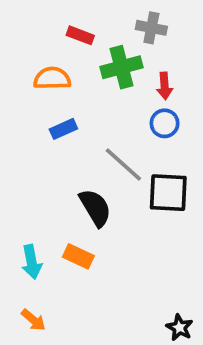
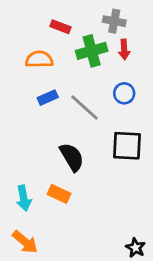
red arrow: (165, 86) -> (124, 49), moved
gray line: (123, 165) -> (85, 108), moved
orange arrow: (33, 320) -> (25, 242), size x1.4

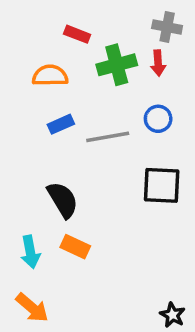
gray cross: (114, 21) -> (167, 27), moved
gray line: (85, 108) -> (108, 137), turned -52
black semicircle: (72, 157) -> (63, 200), moved

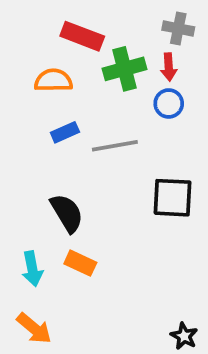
red rectangle: (77, 34) -> (82, 36), size x1.5
blue circle: (158, 119) -> (169, 103), moved

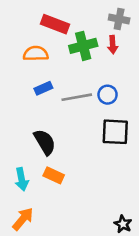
blue circle: (169, 103) -> (108, 95), moved
orange arrow: (34, 328) -> (23, 219), turned -90

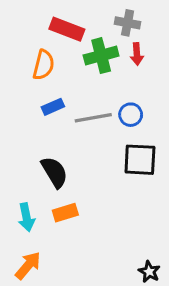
gray cross: (119, 19) -> (128, 23), moved
orange semicircle: (36, 54) -> (44, 65), turned 105
orange rectangle: (54, 175) -> (65, 213), turned -42

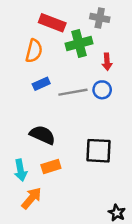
red arrow: (137, 54) -> (107, 62), moved
black square: (140, 160) -> (98, 151), moved
black semicircle: (54, 172) -> (42, 135), turned -35
orange arrow: (28, 265) -> (31, 198), moved

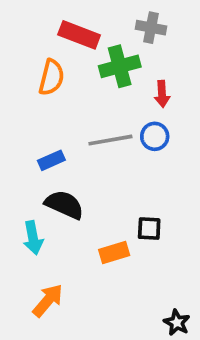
blue rectangle: (41, 84) -> (51, 160), moved
black square: (98, 151) -> (149, 229), size x0.6
orange rectangle: (51, 167) -> (114, 253), moved
cyan arrow: (21, 170) -> (33, 238), moved

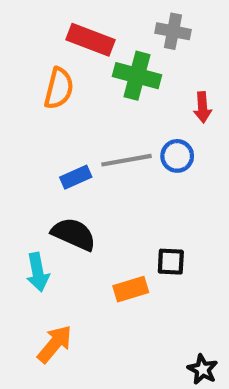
green cross: (120, 66) -> (137, 76), turned 30
red arrow: (162, 94) -> (203, 107), moved
blue rectangle: (51, 160) -> (76, 177), moved

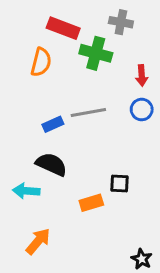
blue circle: (177, 156) -> (142, 110), moved
cyan arrow: (38, 272) -> (26, 191), turned 105

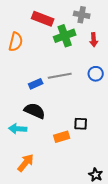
green cross: (96, 53) -> (65, 36), turned -35
orange semicircle: (41, 62) -> (16, 42), moved
red arrow: (142, 75) -> (94, 40), moved

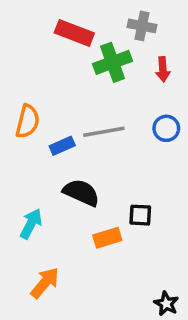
orange semicircle: (16, 42) -> (27, 121), moved
black semicircle: (35, 111) -> (81, 193), moved
cyan arrow: (18, 129) -> (31, 224), turned 114

